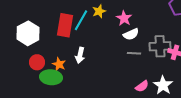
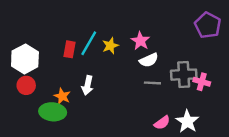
yellow star: (99, 11) -> (110, 46), moved
red rectangle: (65, 25) -> (69, 49), size x0.6
red circle: (37, 62) -> (26, 85), moved

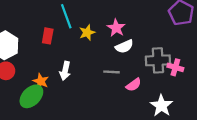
cyan line: (89, 43) -> (66, 16), moved, turned -50
gray line: (152, 83) -> (112, 72), moved
green ellipse: (53, 112) -> (31, 96), turned -50
pink semicircle: (162, 123) -> (134, 85), moved

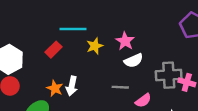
cyan line: (66, 16) -> (73, 29), turned -70
red rectangle: (48, 36) -> (54, 50), turned 35
orange star: (41, 81) -> (55, 88), moved

